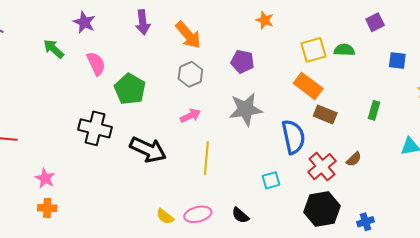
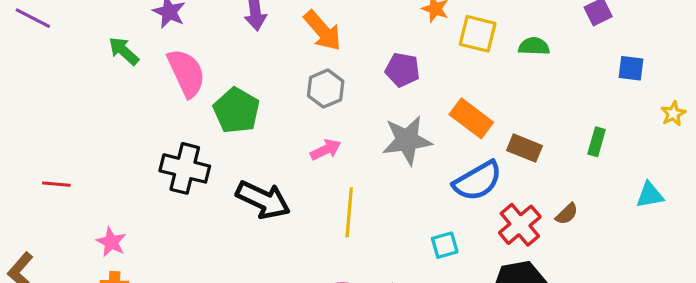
yellow square: (314, 50) -> (478, 34), moved, turned 30
green semicircle: (344, 50) -> (534, 46), moved
pink semicircle: (96, 64) -> (186, 73), size x1.4
orange rectangle: (308, 86) -> (471, 118), moved
blue semicircle: (293, 137) -> (478, 181), turned 72

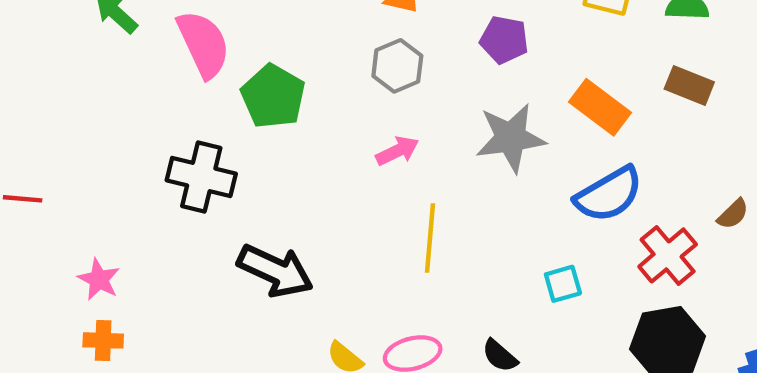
brown rectangle: (525, 148) -> (689, 85), moved
black arrow: (263, 200) -> (275, 271), moved
brown semicircle: (567, 214) -> (733, 214), moved

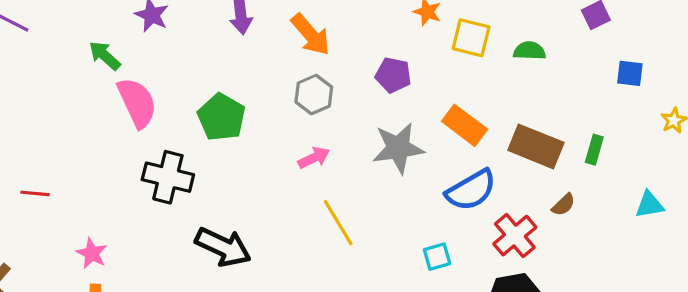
pink semicircle: (203, 44) -> (137, 103), moved
brown rectangle: (689, 85) -> (536, 146), moved, size x1.5
yellow line: (430, 238) -> (338, 223), turned -36

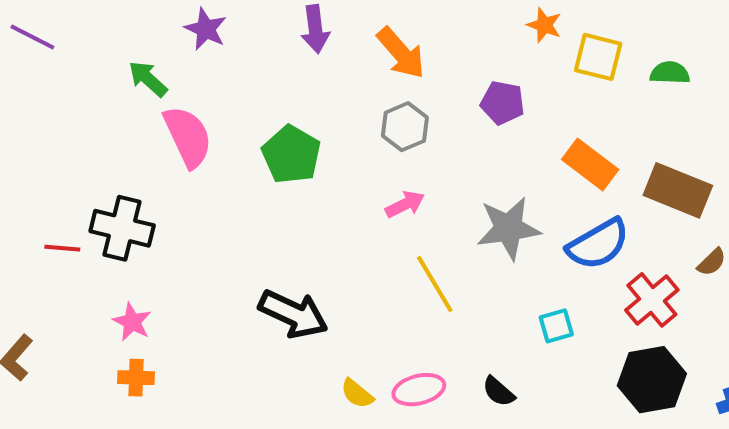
gray star: (398, 148) -> (508, 228), moved
black cross: (168, 177) -> (122, 228), moved

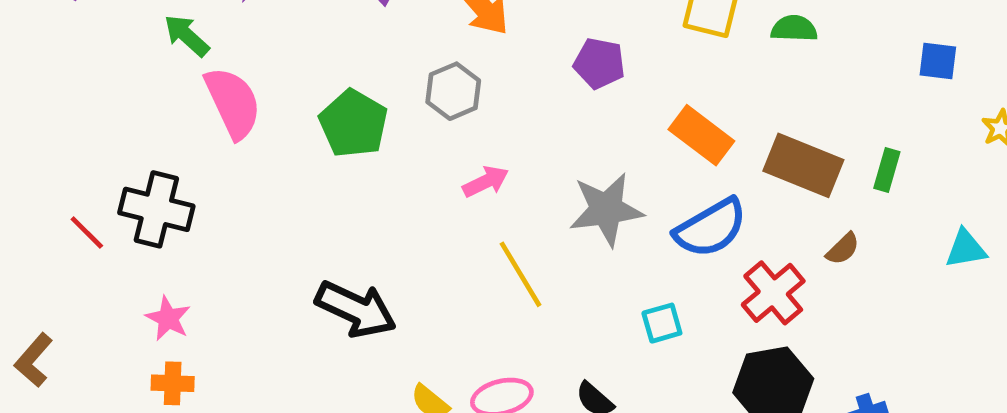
gray hexagon: (405, 127) -> (453, 91), moved
red line: (62, 248) -> (87, 233), turned 40

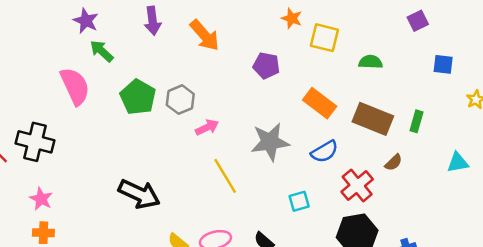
green semicircle: (794, 29) -> (371, 62), moved
green arrow: (187, 35) -> (102, 51), moved
gray hexagon: (453, 91) -> (180, 100), moved
blue semicircle: (711, 228) -> (324, 152), size x0.7

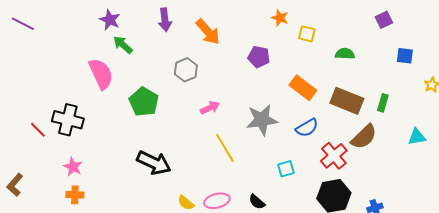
yellow square: (324, 38) -> (307, 34), size x0.7
green pentagon: (138, 97) -> (144, 102), moved
gray hexagon: (180, 100) -> (186, 70), moved
brown semicircle: (394, 162) -> (364, 137), size x1.8

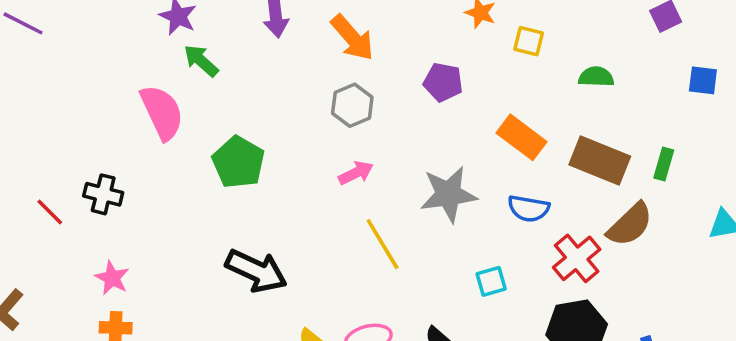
gray hexagon: (186, 70) -> (352, 105), moved
black cross: (68, 120) -> (103, 194), size x0.7
blue semicircle: (307, 128) -> (529, 208), turned 40

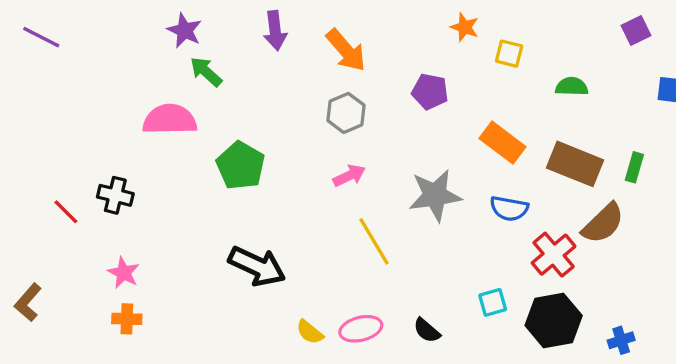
pink semicircle: (162, 112) -> (170, 120), turned -66
cyan square: (491, 281) -> (493, 302), moved

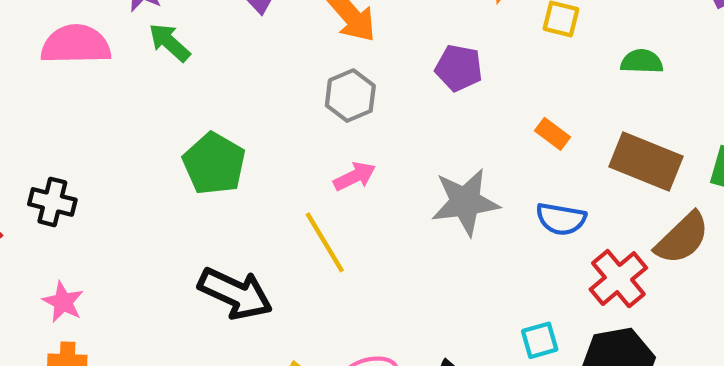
pink semicircle: (170, 120) -> (76, 45), moved
orange rectangle: (503, 143) -> (552, 134), size x0.6
yellow line: (374, 241) -> (325, 242), moved

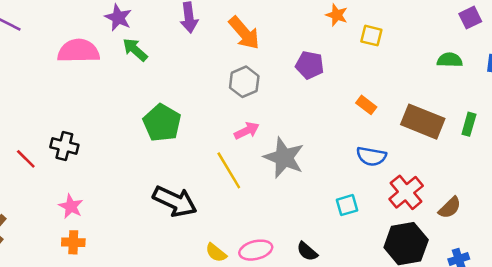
green semicircle: (642, 62) -> (450, 60), moved
gray star: (465, 202) -> (284, 158), moved, turned 30
brown semicircle: (682, 238) -> (450, 208), moved, size x0.7
cyan square: (540, 340) -> (347, 205), moved

